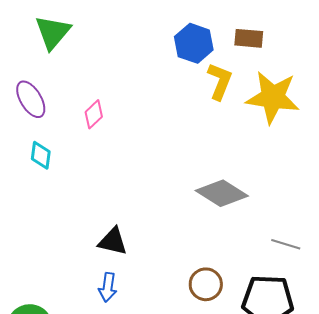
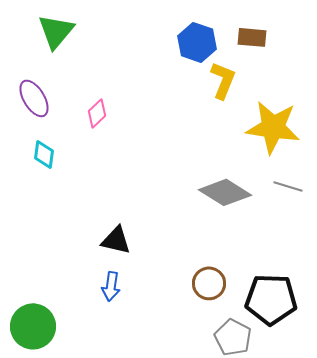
yellow star: (273, 97) -> (273, 127), moved
gray line: (286, 244) -> (288, 186), moved

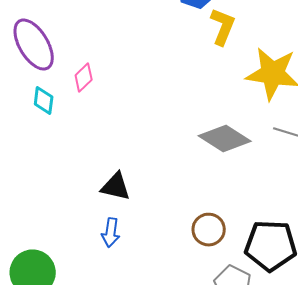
purple ellipse: (34, 98) -> (34, 45), size x1.4
pink diamond: (97, 113) -> (84, 78), moved

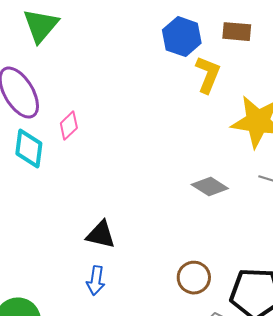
cyan diamond: (44, 101) -> (29, 149), size x1.4
gray diamond: (225, 139) -> (210, 187), size x0.7

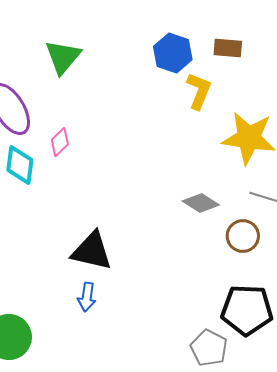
green triangle: (41, 26) -> (63, 57), moved
black triangle: (101, 235) -> (92, 251), size x1.4
brown circle: (194, 278) -> (243, 236), moved

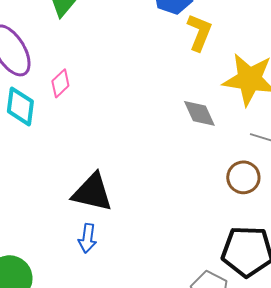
gray diamond: (201, 203) -> (199, 113), moved, turned 33

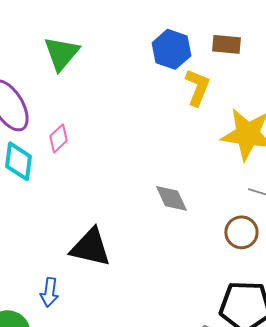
gray diamond: (199, 113) -> (171, 198), moved
blue arrow: (87, 238) -> (49, 292), moved

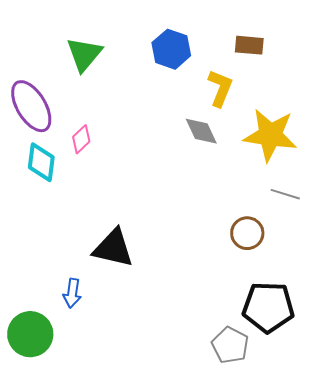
blue hexagon: (171, 49) -> (171, 49), moved
gray diamond: (171, 198) -> (201, 131), moved
brown circle: (241, 232) -> (247, 233), moved

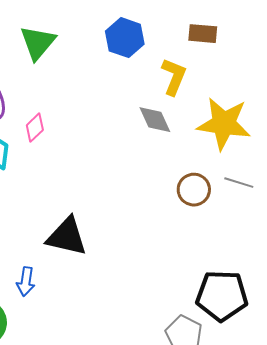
brown circle: (247, 233) -> (194, 190), moved

